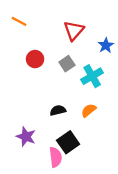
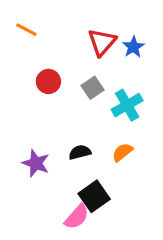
blue star: (106, 45) -> (133, 47), moved
purple star: (26, 137) -> (36, 163), moved
pink semicircle: (56, 157) -> (77, 217), turned 48

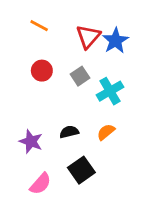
orange line: (26, 30) -> (39, 26), moved
blue star: (133, 47) -> (115, 41), size x1.4
pink semicircle: (77, 217) -> (40, 184), moved

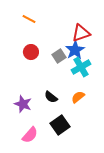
red triangle: (88, 37) -> (81, 33), moved, turned 30
blue star: (115, 41) -> (75, 50), moved
black semicircle: (69, 132) -> (51, 97), turned -128

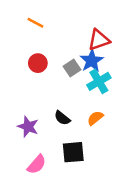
black square: (60, 125) -> (73, 152), turned 30

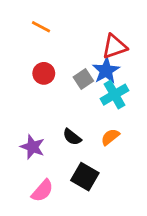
black square: (73, 152) -> (85, 177), turned 35

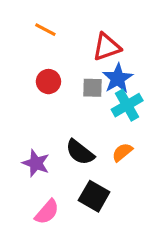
red triangle: (114, 47) -> (107, 47), moved
gray square: (83, 79) -> (92, 88), turned 36
black semicircle: (72, 137) -> (80, 152), size x1.4

